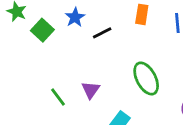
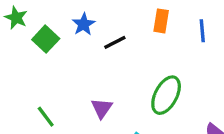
green ellipse: (146, 78) -> (166, 95), turned 56
green line: (58, 97) -> (46, 117), moved

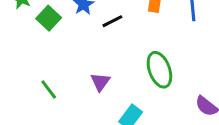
green ellipse: (166, 95) -> (159, 70), turned -48

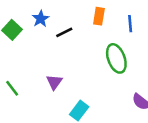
green ellipse: (159, 70) -> (116, 58), moved

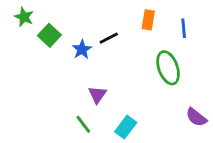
blue star: (41, 19) -> (82, 49), moved
green line: (12, 88) -> (83, 124), moved

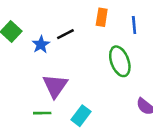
purple triangle: (97, 95) -> (55, 86), size x1.5
green line: (83, 124) -> (42, 113), turned -54

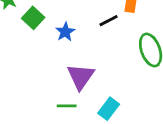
black line: (65, 34) -> (109, 21), moved

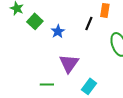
black line: (109, 21) -> (89, 23), turned -40
green line: (67, 106) -> (47, 84), moved

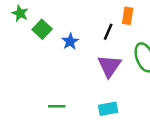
purple triangle: (69, 63) -> (109, 66), moved
cyan rectangle: (89, 86) -> (108, 109), turned 42

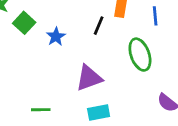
purple triangle: (109, 66) -> (89, 78), moved, turned 35

